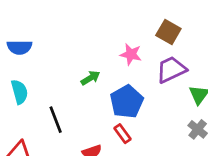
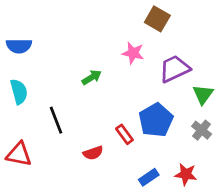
brown square: (168, 32) -> (157, 19), moved
blue pentagon: (127, 102) -> (156, 120), moved

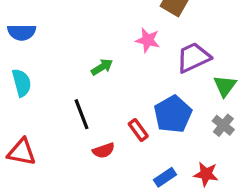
black line: (56, 120) -> (82, 114), moved

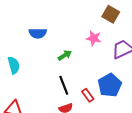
blue semicircle: (22, 32) -> (38, 33), moved
black line: (82, 114) -> (64, 85), moved

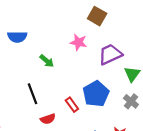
green arrow: (65, 55) -> (47, 61), turned 72
black line: (64, 85) -> (33, 94), moved

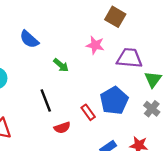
blue semicircle: (17, 37) -> (29, 39), turned 42
purple trapezoid: (110, 54) -> (129, 58), turned 30

